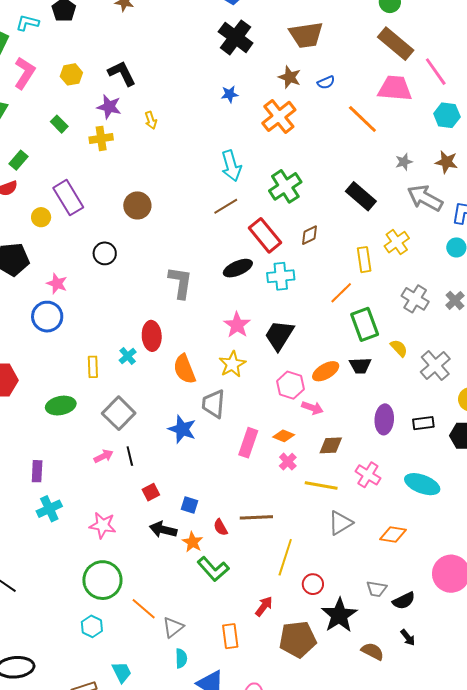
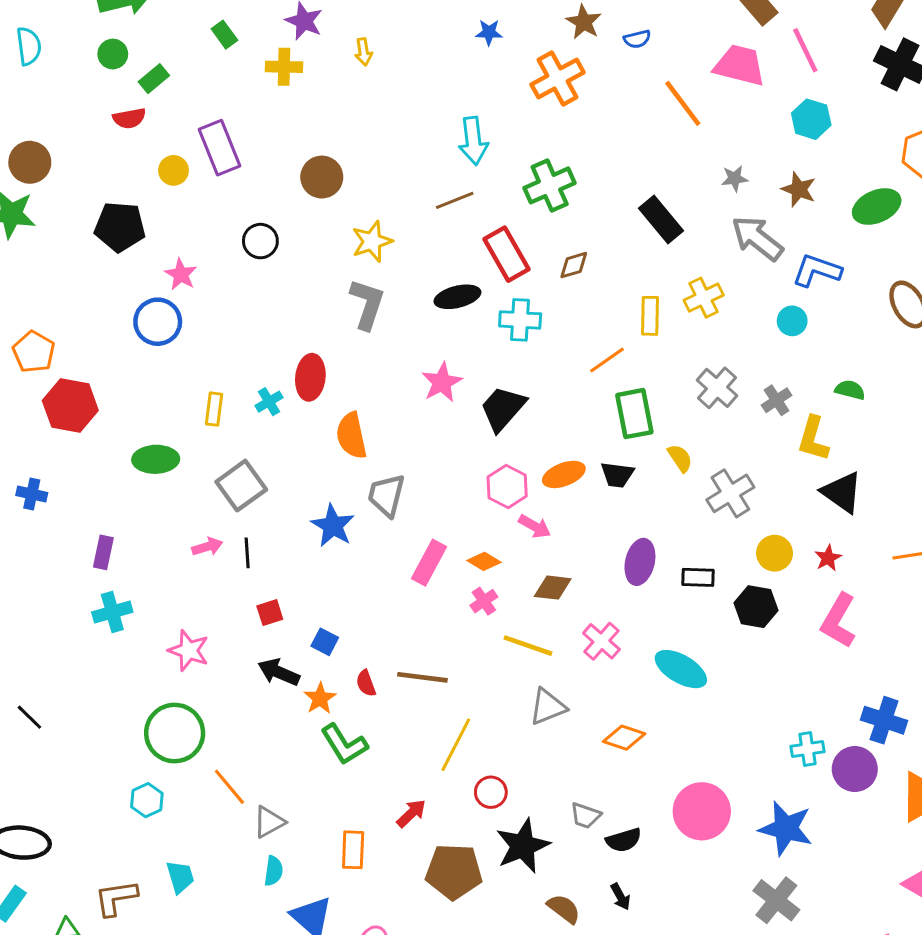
yellow star: (232, 364) -> (372, 241), moved

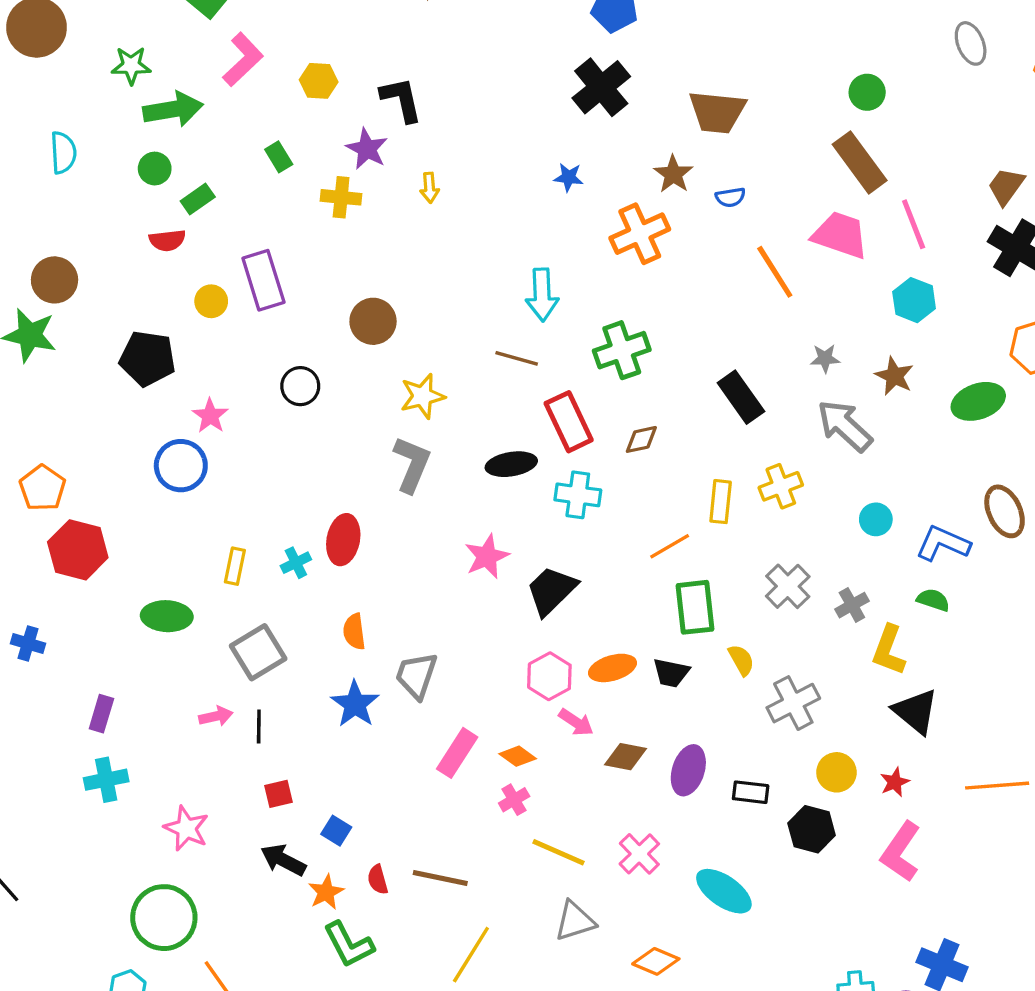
brown line: (455, 200) -> (517, 358), turned 33
blue L-shape: (817, 271) -> (943, 543), moved
orange semicircle: (351, 436) -> (354, 632), moved, size x0.7
brown diamond: (553, 588) -> (625, 757), moved

